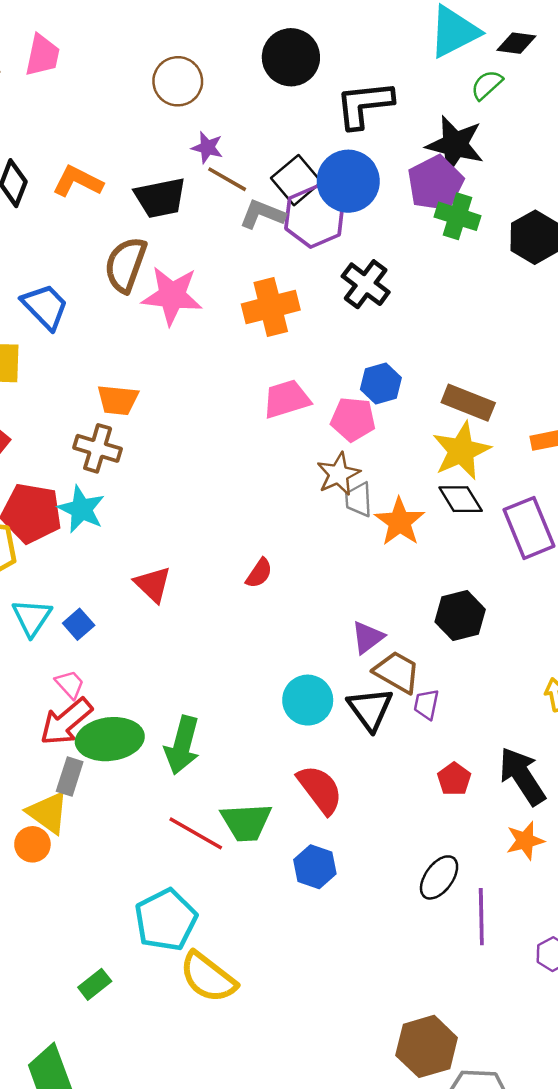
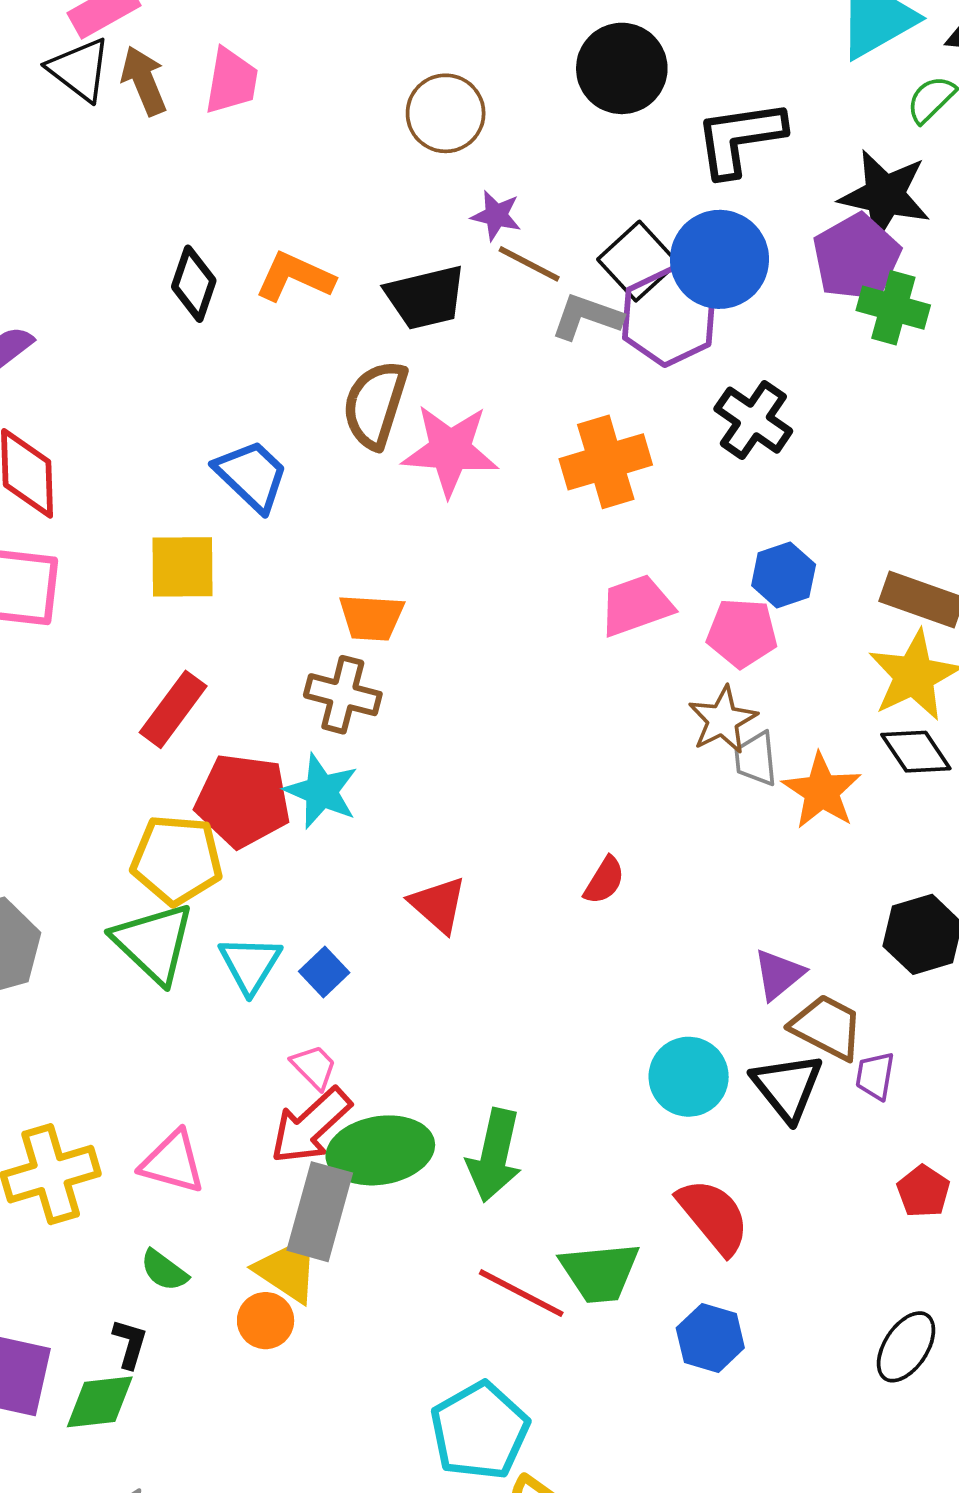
gray rectangle: (70, 776) -> (320, 1212), size x1.6

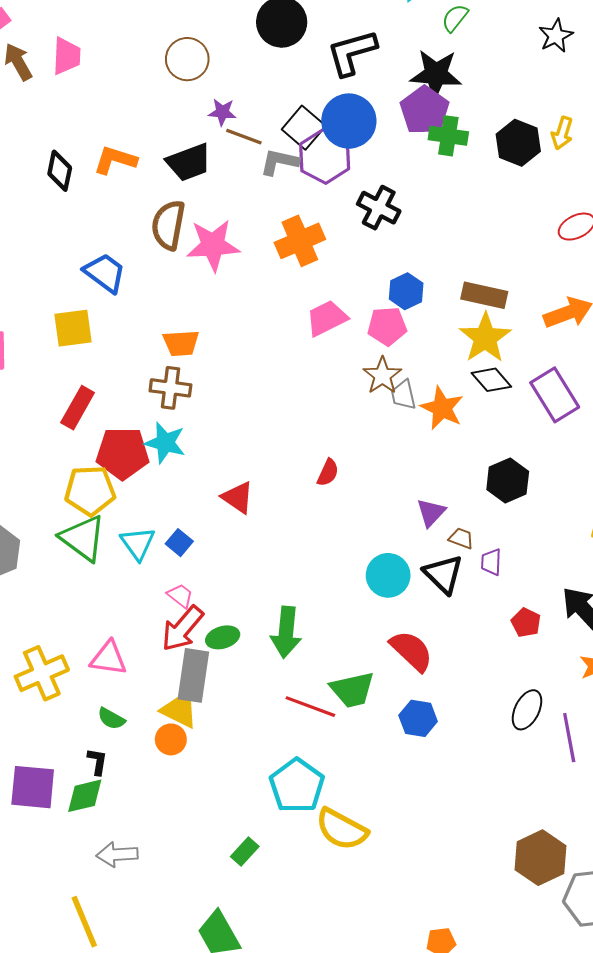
brown trapezoid: (827, 1027) -> (461, 538), size x0.6
green ellipse: (380, 1150) -> (223, 637), size x0.6

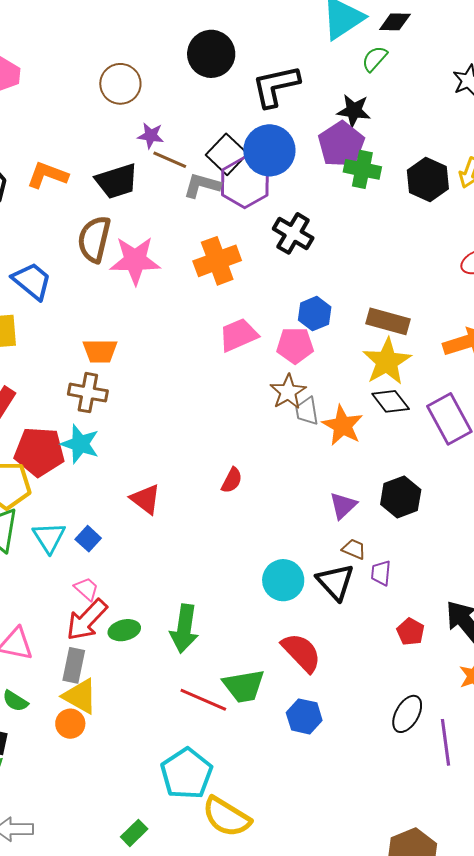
black star: (436, 74) -> (354, 111), size x0.7
purple triangle: (431, 513) -> (343, 506), moved
gray rectangle: (193, 675) -> (74, 665), moved, size x0.7

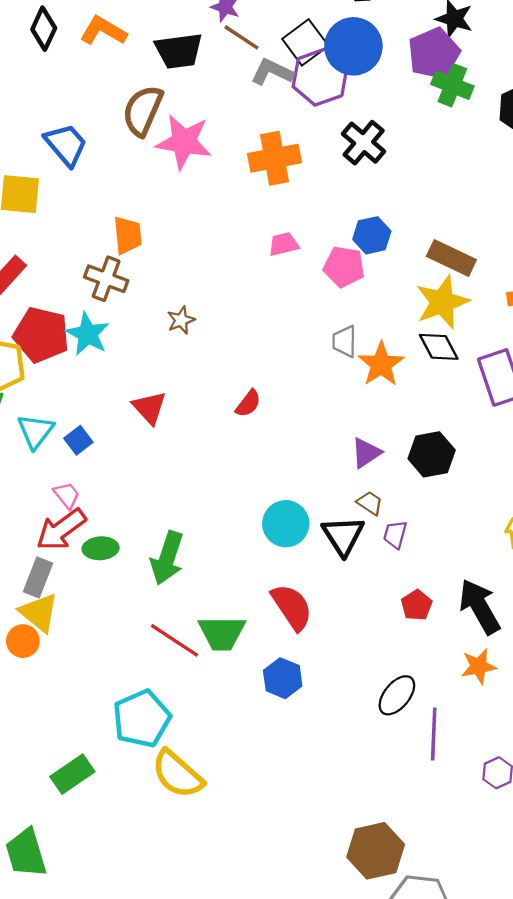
pink trapezoid: (238, 335) -> (284, 244), size x0.7
orange trapezoid: (100, 351) -> (128, 235), turned -105
brown star: (288, 392) -> (181, 320), moved, size x0.7
green rectangle: (134, 833) -> (72, 774), size x1.4

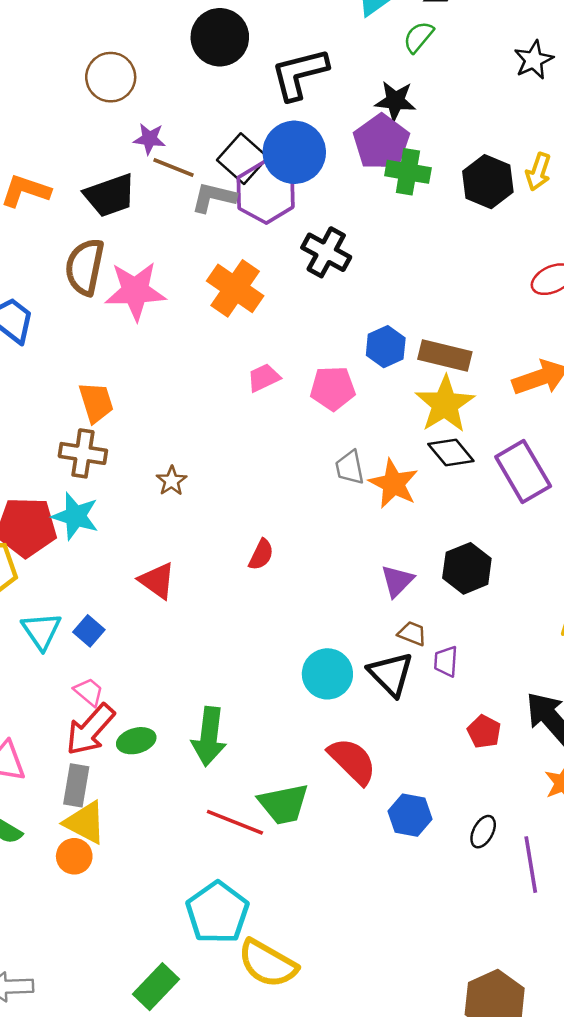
orange cross: (274, 158) -> (235, 288), turned -33
blue hexagon: (372, 235) -> (386, 347), moved
blue hexagon: (283, 678) -> (410, 815), moved
black ellipse: (397, 695) -> (483, 832), size x0.7

